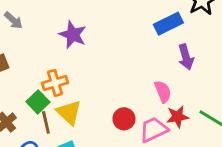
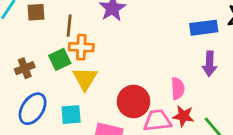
red circle: (124, 119) -> (134, 101), size x1.5
brown line: (46, 122) -> (69, 26), moved

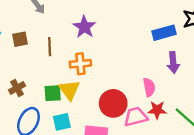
orange cross: (81, 47) -> (80, 64), moved
green square: (60, 59) -> (53, 93), moved, turned 30

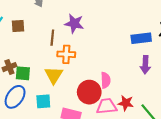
purple star: (84, 27) -> (74, 24), turned -30
brown line: (50, 47) -> (52, 38), moved
pink semicircle: (149, 87) -> (106, 80), moved
green square: (53, 93) -> (23, 73), moved

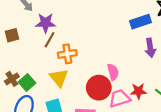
purple star: (74, 24) -> (46, 23), moved
brown line: (52, 38) -> (50, 40), turned 35
green square: (23, 73) -> (27, 82), turned -35

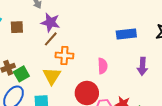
blue rectangle: (141, 22) -> (126, 34), moved
pink semicircle: (113, 72) -> (103, 66), moved

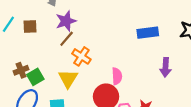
purple star: (50, 22) -> (66, 21), turned -30
orange cross: (64, 55) -> (81, 56), turned 30
pink semicircle: (103, 66) -> (117, 76), moved

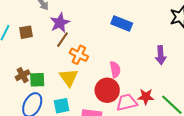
blue rectangle: (148, 33) -> (122, 24), moved, turned 36
green square: (35, 77) -> (37, 80), turned 35

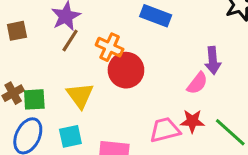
orange cross: (79, 55) -> (110, 47), moved
pink semicircle: (115, 69) -> (197, 83), moved, turned 49
red circle: (107, 90) -> (126, 70), moved

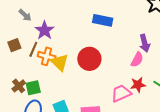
brown line: (70, 41) -> (33, 49), moved
orange cross: (110, 47) -> (47, 56), moved
yellow triangle: (80, 95) -> (60, 62), moved

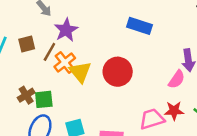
orange cross: (47, 56) -> (65, 62), turned 30

